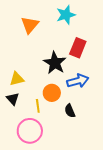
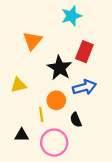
orange triangle: (30, 25) -> (32, 41), moved
black triangle: (13, 99) -> (22, 135), moved, turned -48
pink circle: (30, 131) -> (54, 143), moved

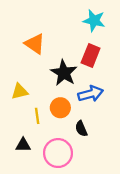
cyan star: (71, 16) -> (94, 21), moved, turned 30
orange triangle: (32, 41) -> (35, 44), turned -36
yellow line: (41, 114) -> (37, 116), moved

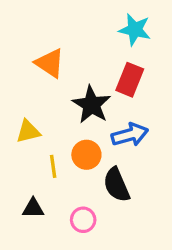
black semicircle: (81, 129) -> (116, 185), size x1.5
pink circle: (58, 153) -> (83, 220), size x0.6

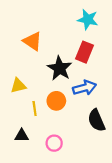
black semicircle: (116, 185) -> (96, 120), moved

